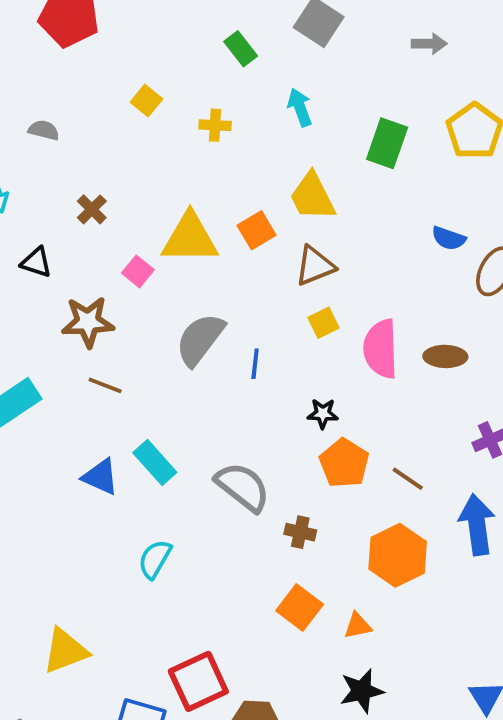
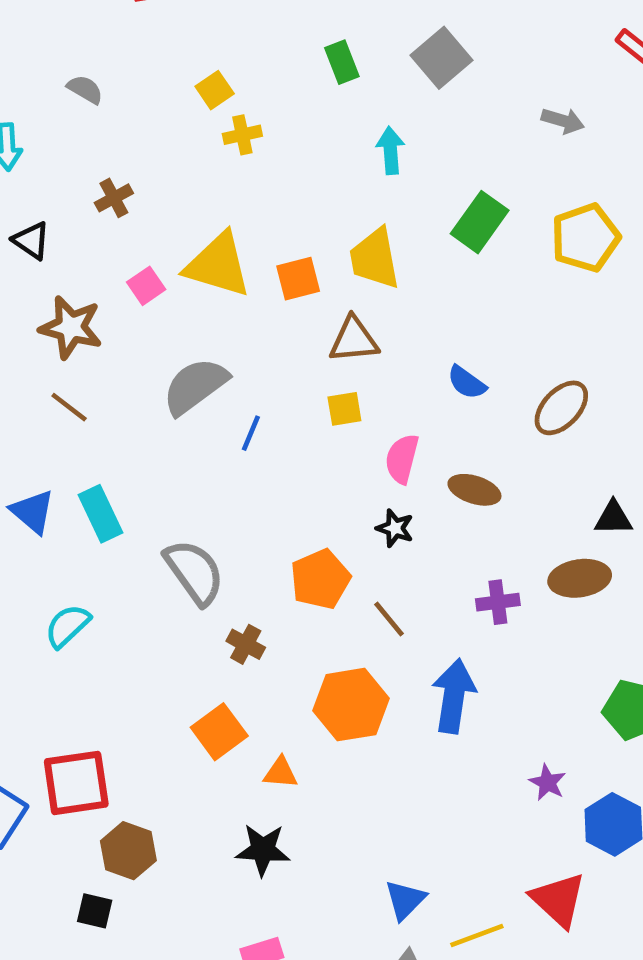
yellow cross: (215, 125) -> (242, 135), moved, turned -32
blue semicircle: (449, 238) -> (467, 382), moved
pink semicircle: (381, 349) -> (402, 459), size x0.7
black star: (323, 414) -> (395, 528), moved

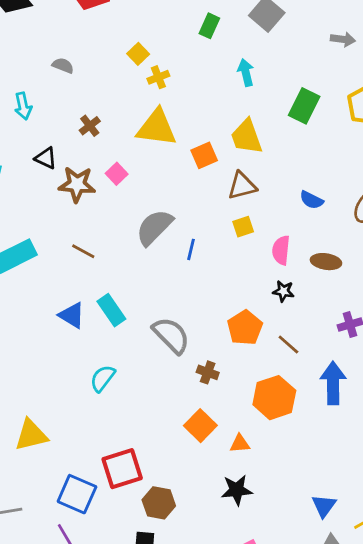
green rectangle: (342, 62) -> (209, 26), turned 55
yellow triangle: (218, 265) -> (157, 128), moved
brown star: (71, 327) -> (77, 184), moved

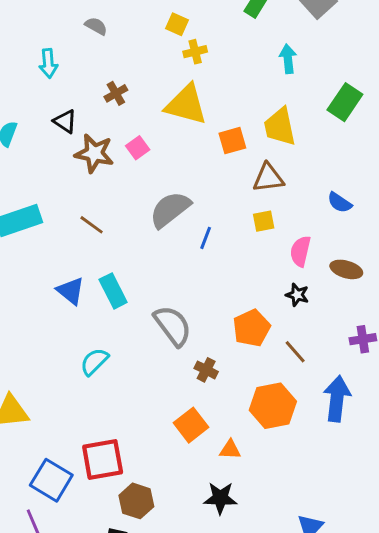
yellow square: (138, 54) -> (177, 24), turned -30

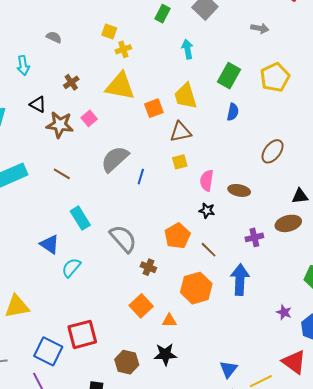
blue semicircle: (340, 203) -> (233, 112), moved, turned -108
blue triangle: (71, 291) -> (50, 244), moved
brown hexagon: (136, 501) -> (127, 362), moved

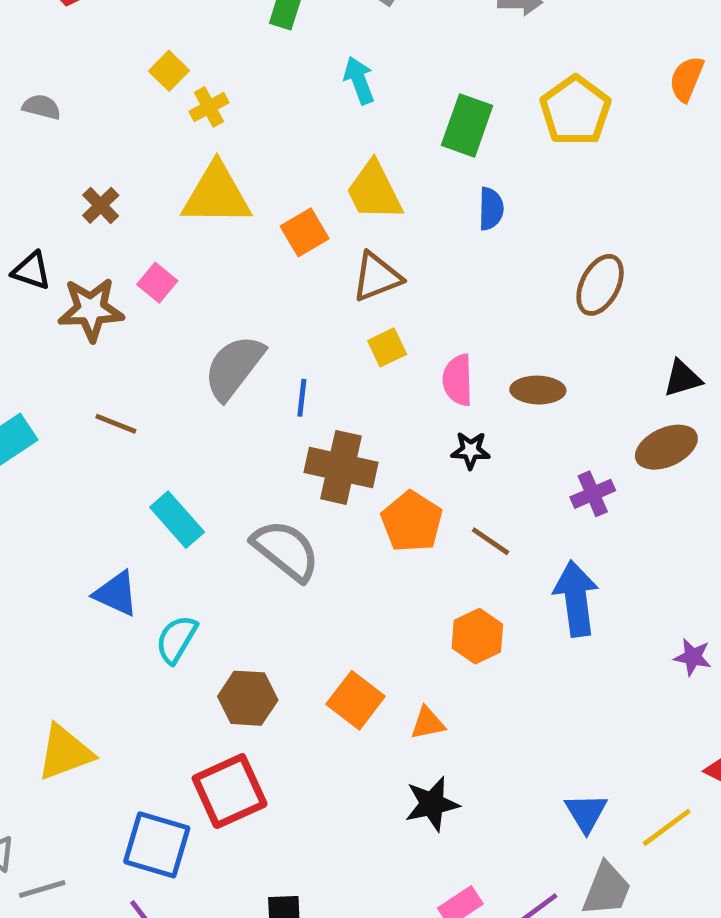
yellow square: (109, 31) -> (169, 71), turned 35
brown cross: (148, 267) -> (341, 467), moved, size x1.8
orange hexagon: (196, 288) -> (477, 636), size x0.7
brown hexagon: (127, 362) -> (248, 698), moved

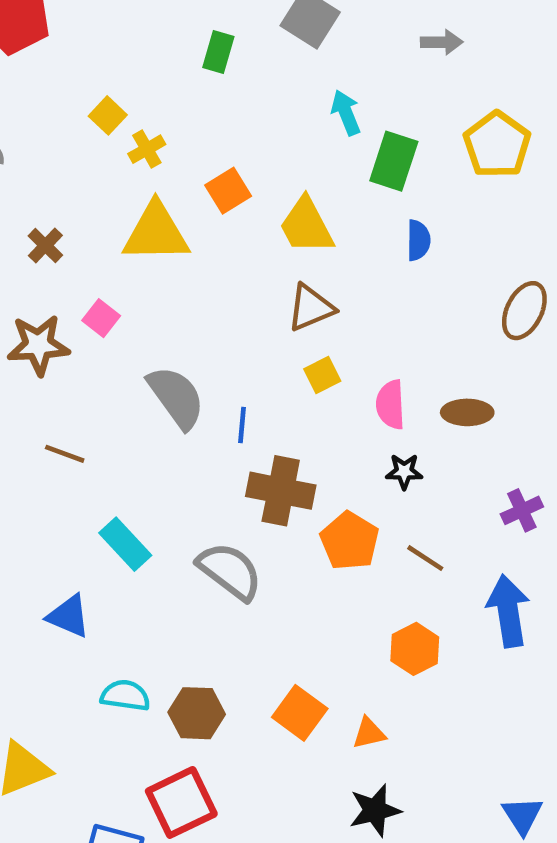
cyan arrow: (359, 80) -> (346, 113), moved
orange square: (305, 232) -> (228, 191), moved
gray semicircle: (234, 367) -> (176, 397), turned 108
cyan semicircle: (176, 639) -> (125, 695), moved, turned 69

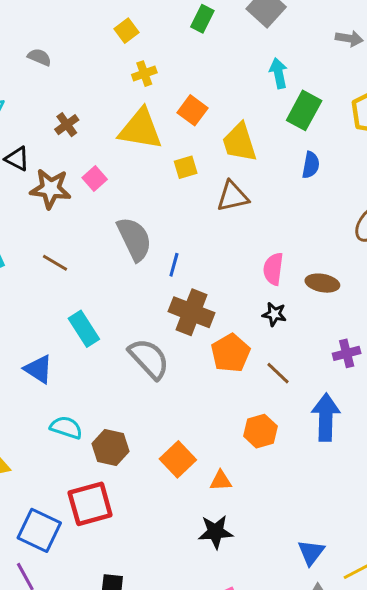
yellow square: (108, 115) -> (126, 31), moved
orange square: (228, 191) -> (192, 110), turned -32
yellow square: (322, 375) -> (186, 167), moved

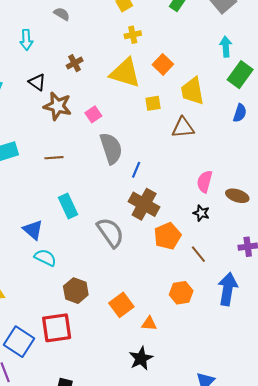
pink square: (95, 179) -> (93, 114), moved
brown line: (55, 263) -> (54, 158), turned -42
cyan semicircle: (66, 428) -> (45, 258), moved
black star: (216, 532) -> (141, 358), turned -30

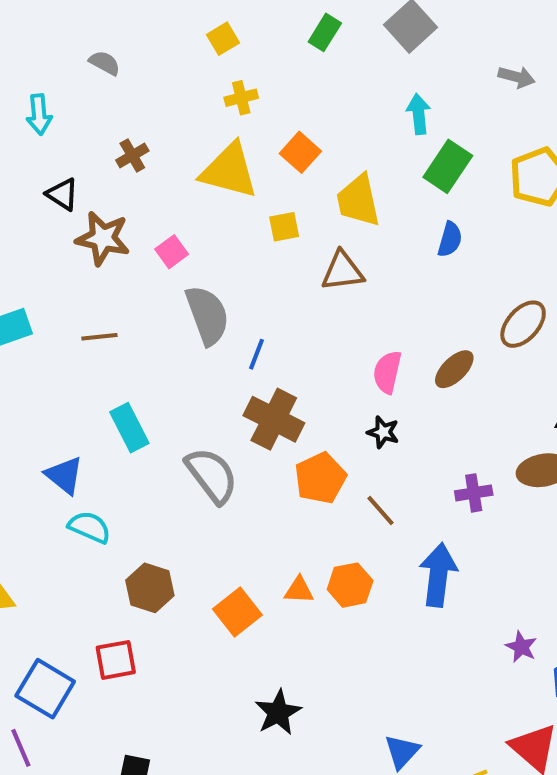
brown ellipse: (237, 196) -> (454, 369), moved, turned -60
orange triangle: (149, 324) -> (299, 590), moved
red square: (57, 328) -> (116, 660), size x0.7

